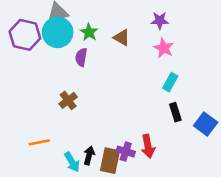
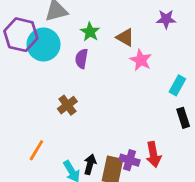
cyan circle: (58, 32) -> (43, 45), moved
pink star: (164, 48) -> (141, 60), moved
orange line: (39, 142) -> (36, 150), turned -48

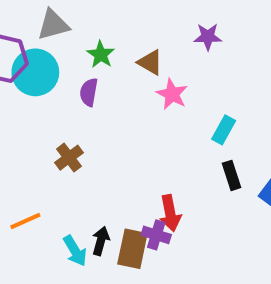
orange line: (36, 150) -> (25, 221), turned 35
red arrow: (153, 154) -> (170, 213), moved

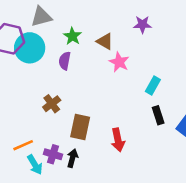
purple cross: (156, 235) -> (53, 154), moved
brown rectangle: (132, 249) -> (80, 127), moved
cyan arrow: (75, 251) -> (35, 165), moved

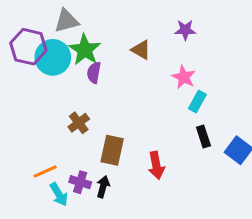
green star: (72, 36) -> (85, 50), moved, size x1.5
pink star: (119, 62) -> (184, 77), moved

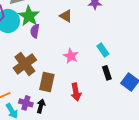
pink star: (184, 77) -> (71, 56), moved
cyan rectangle: (197, 102) -> (103, 50), turned -64
brown cross: (79, 123) -> (25, 64), size x1.6

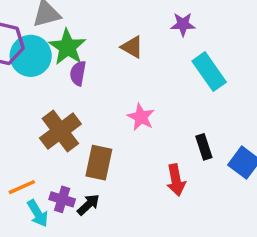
cyan rectangle: (103, 50) -> (209, 72), moved, size x1.5
red arrow: (76, 92) -> (176, 180), moved
black arrow: (41, 106) -> (88, 205), turned 32

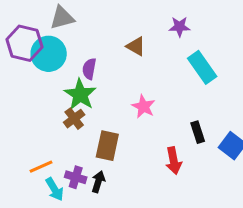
green star: (67, 47) -> (80, 94), moved
brown cross: (60, 131) -> (74, 119), size x0.6
black arrow: (88, 205) -> (98, 182), turned -30

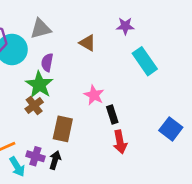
gray triangle: (62, 18) -> (41, 29), moved
black rectangle: (198, 132) -> (112, 115), moved

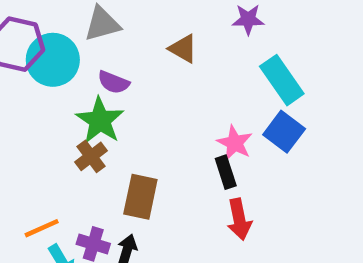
purple semicircle: (47, 62) -> (113, 82), turned -78
pink star: (94, 95) -> (235, 143), moved
blue square: (171, 129) -> (284, 132), moved

